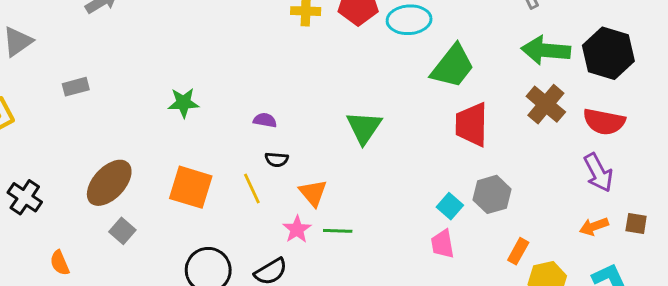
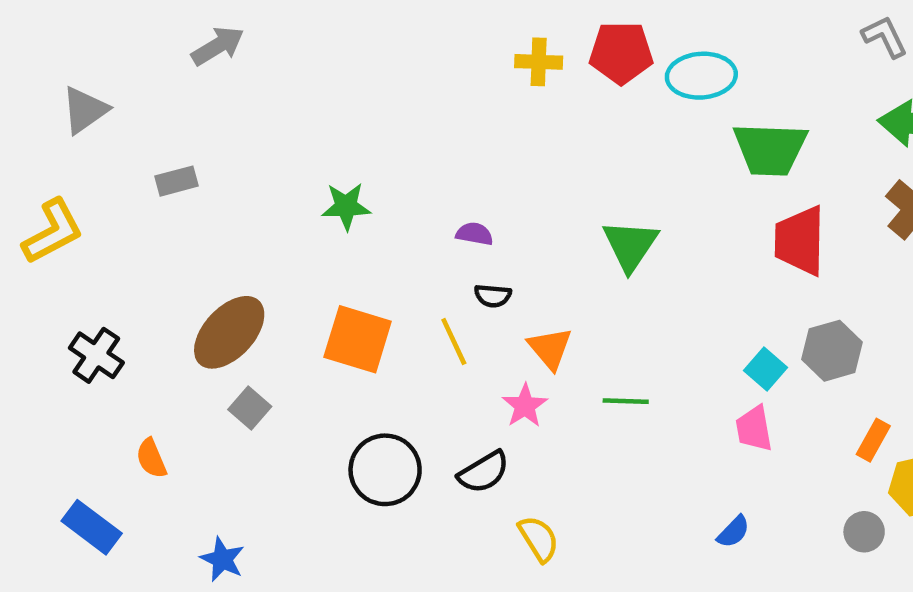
green trapezoid: (453, 66) -> (770, 149), turned 54
green line: (338, 231) -> (626, 401), moved

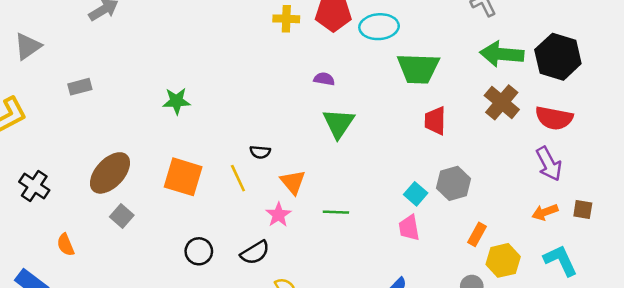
purple semicircle: (474, 234) -> (324, 79), moved
red trapezoid: (800, 241) -> (435, 121), size x0.7
black circle: (385, 470) -> (199, 251), size x0.7

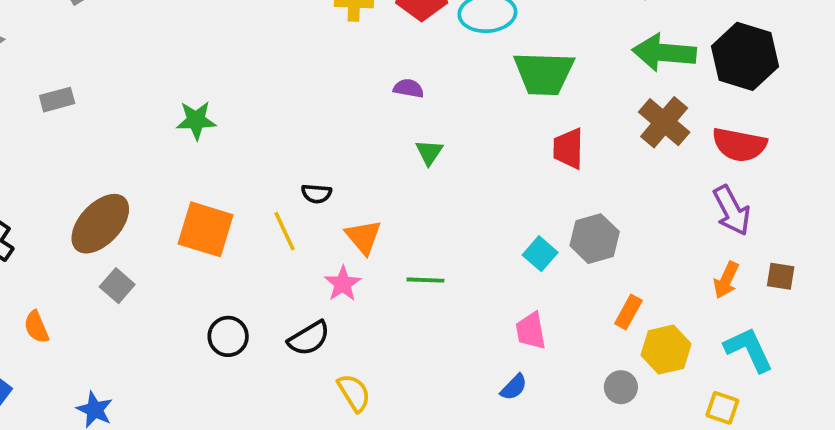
green triangle: (339, 123) -> (429, 152), size x0.6
orange arrow: (545, 212) -> (726, 280), turned -45
pink trapezoid: (409, 228) -> (531, 331), moved

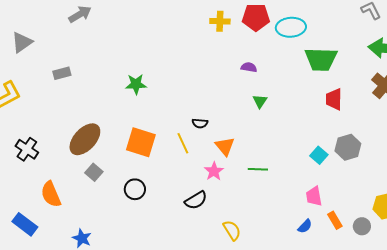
orange rectangle: (628, 312) -> (335, 220), moved, turned -60
orange semicircle: (36, 327) -> (51, 194), size x1.5
black circle: (228, 336) -> (135, 189), moved
yellow semicircle: (354, 393) -> (232, 230), moved

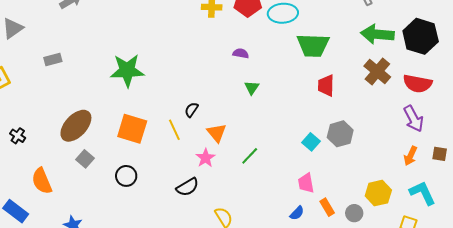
green star: (136, 84) -> (127, 70), size x1.6
black semicircle: (200, 123) -> (191, 110), turned 119
black cross: (27, 149) -> (18, 136), size x0.7
green line: (258, 169) -> (250, 156), turned -48

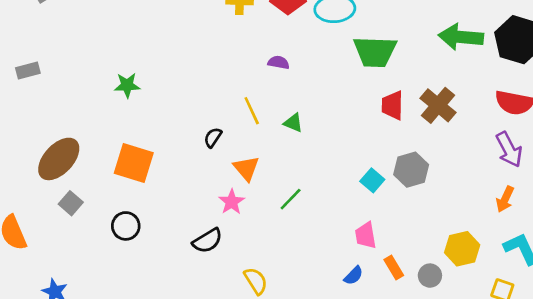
green star: (127, 70) -> (127, 85), size x0.6
brown cross: (377, 71) -> (438, 105), moved
green triangle: (252, 88) -> (293, 123), moved, turned -42
yellow line: (174, 130) -> (252, 111), moved

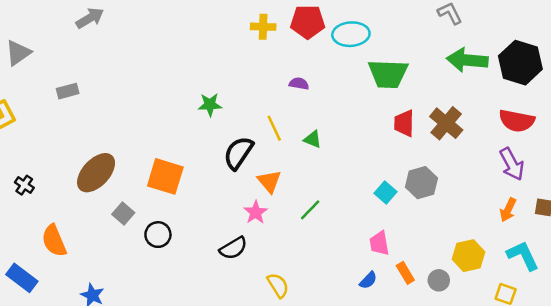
green star: (127, 85) -> (210, 105), moved
black semicircle: (213, 137) -> (238, 153), size x1.8
gray square: (71, 203) -> (123, 214), moved

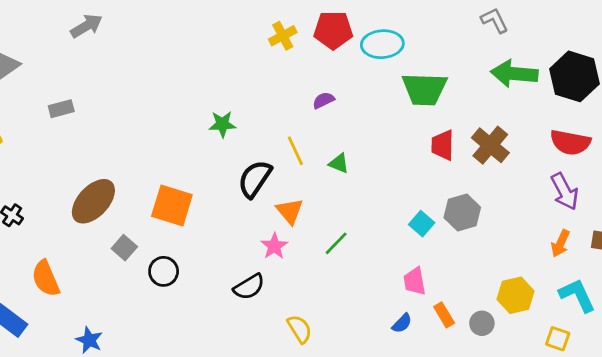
yellow cross: (263, 27) -> (283, 36), turned -30
purple semicircle: (299, 84) -> (323, 100), turned -36

